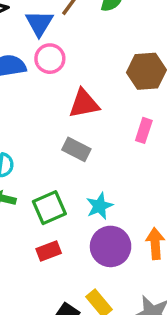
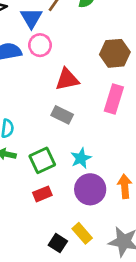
pink rectangle: (144, 130) -> (114, 99), size x1.5

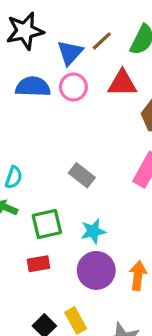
red triangle: (67, 79) -> (122, 83), moved

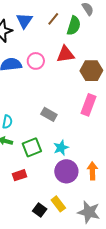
brown line: (102, 41) -> (53, 19), moved
blue triangle: (70, 53) -> (24, 21), moved
red rectangle: (38, 264) -> (20, 175), moved

